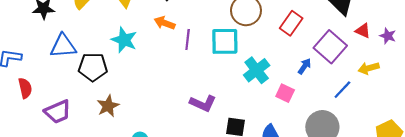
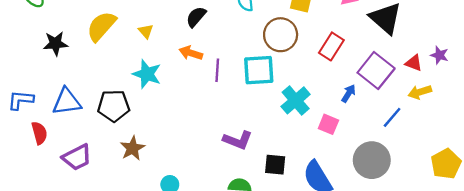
red triangle: (363, 31) -> (414, 63), moved
blue triangle: (63, 46) -> (67, 102), moved

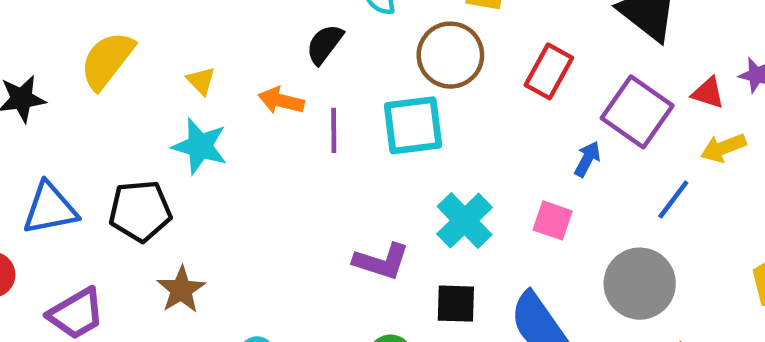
black semicircle: (196, 17) -> (325, 44), moved
yellow triangle: (146, 31) -> (201, 81), moved
cyan cross: (296, 100) -> (465, 221), moved

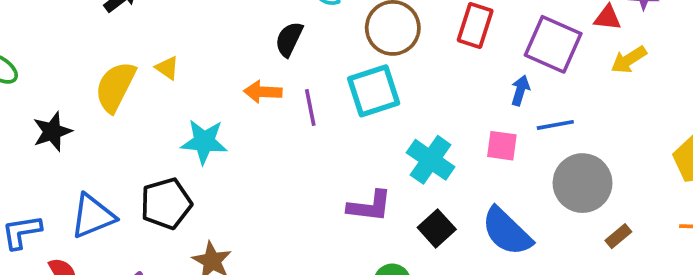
yellow triangle: (201, 81) -> (167, 68), moved
blue line: (673, 199) -> (555, 125), moved, turned 54
black square: (456, 304) -> (437, 228), turned -33

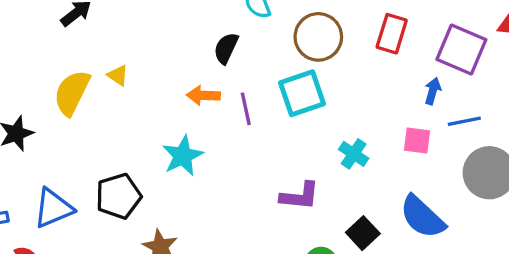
cyan star: (204, 142) -> (183, 156), moved, turned -30
cyan cross: (431, 160) -> (354, 154), size x0.7
black square: (437, 228) -> (363, 233), moved

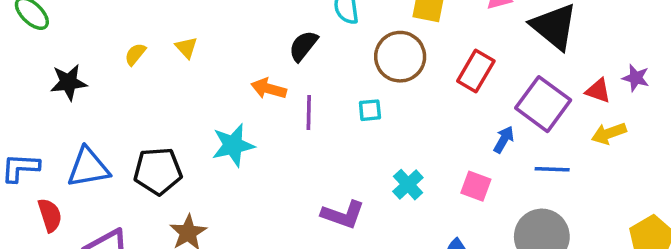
yellow semicircle: (72, 93) -> (135, 54), size x0.5
cyan square: (302, 93) -> (370, 110), size x0.5
blue line: (464, 121) -> (552, 169), moved

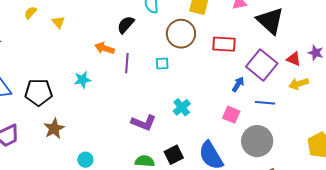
yellow semicircle: (135, 54) -> (30, 13), moved
red rectangle: (476, 71) -> (224, 44), turned 60
cyan star: (233, 145) -> (82, 80), size x0.7
pink square: (476, 186) -> (231, 115), moved

